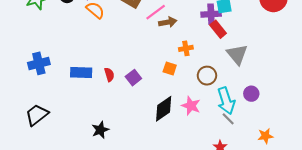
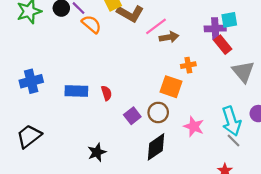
orange square: (170, 68) -> (171, 87), size x1.5
brown circle: (207, 76) -> (158, 112), moved
purple square: (133, 78) -> (132, 116), moved
black diamond: (164, 109) -> (156, 147), moved

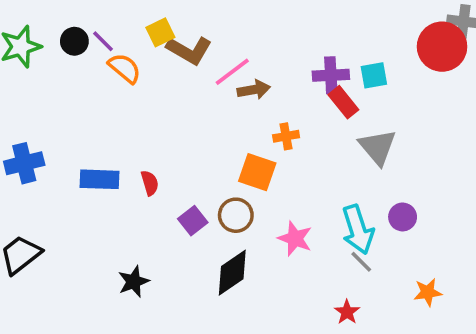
cyan square: (229, 20) -> (374, 75), moved

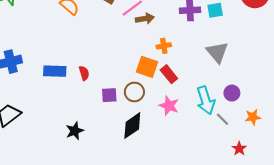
red rectangle: (343, 102) -> (169, 74), moved
purple square: (193, 221) -> (109, 95), turned 35
gray line: (361, 262) -> (222, 119), moved
orange star: (428, 292) -> (253, 117), moved
red star: (347, 312) -> (239, 149), moved

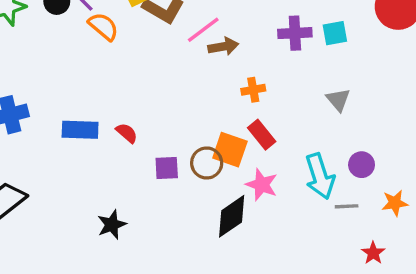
gray triangle: (217, 52) -> (338, 100), size x0.7
orange square: (147, 67) -> (230, 150), moved
red semicircle: (84, 73) -> (127, 133), turned -32
gray line: (222, 119) -> (347, 206), turned -48
black diamond: (132, 126) -> (232, 216), moved

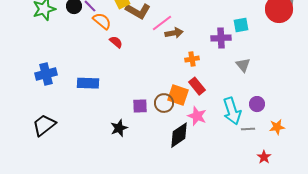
purple cross: (295, 33) -> (221, 38), moved
red semicircle: (127, 133) -> (116, 42), moved
black star: (112, 225) -> (119, 128), moved

